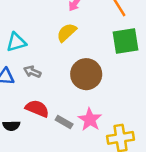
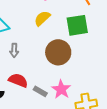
green square: (125, 41) -> (77, 25), moved
gray arrow: (32, 72) -> (14, 50), turned -112

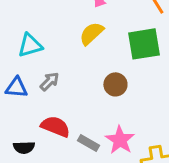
gray arrow: (14, 50) -> (49, 81), turned -136
brown circle: (58, 52) -> (115, 84), size x0.6

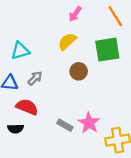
brown circle: (115, 84) -> (79, 71), moved
red semicircle: (55, 126) -> (27, 107), moved

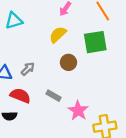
cyan triangle: (20, 51) -> (14, 21), moved
gray rectangle: (65, 125) -> (53, 96), moved

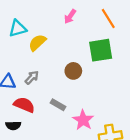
yellow semicircle: (58, 35) -> (37, 43), moved

